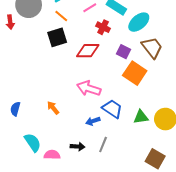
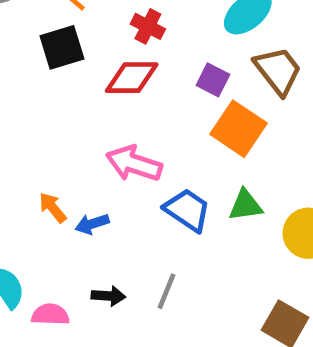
red cross: (103, 27) -> (148, 26), moved
green triangle: (141, 117) -> (245, 205), moved
blue arrow: (93, 121) -> (92, 224), moved

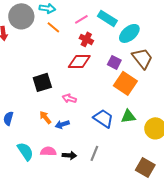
black square: (62, 47) -> (42, 82), moved
pink arrow: (134, 164) -> (69, 98), moved, size x0.6
pink semicircle: (50, 315) -> (48, 151), moved

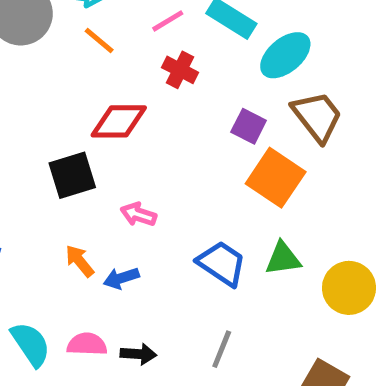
red diamond: (79, 61) -> (119, 121), moved
gray line: (94, 153) -> (222, 349), moved

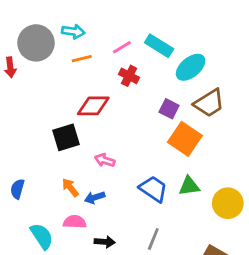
orange line: (99, 41) -> (82, 59), turned -54
brown trapezoid: (317, 116) -> (209, 103), turned 96
pink semicircle: (87, 344) -> (75, 222), moved

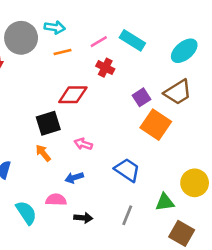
cyan ellipse: (191, 67) -> (184, 51), moved
purple square: (169, 109) -> (141, 97), turned 30
green triangle: (189, 186) -> (165, 202), moved
orange arrow: (70, 187) -> (43, 153), moved

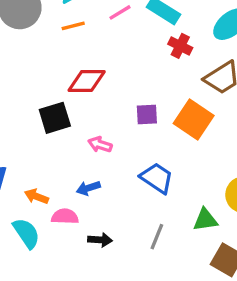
red cross: (105, 68) -> (180, 46), moved
purple square: (141, 97) -> (147, 114), moved, turned 30
orange arrow: (43, 153) -> (36, 196), moved, turned -30

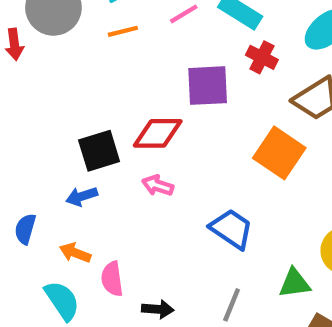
red diamond: (87, 81) -> (158, 133), moved
purple square: (147, 114) -> (208, 86), moved, size x1.5
blue arrow: (88, 188) -> (82, 196), moved
pink semicircle: (65, 216) -> (112, 279), turned -100

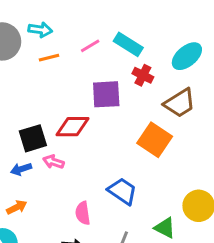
pink arrow: (158, 185) -> (53, 162), moved
orange arrow: (75, 253) -> (17, 207), turned 132
pink semicircle: (112, 279) -> (83, 213), moved
green triangle: (294, 283) -> (165, 228), turned 35

